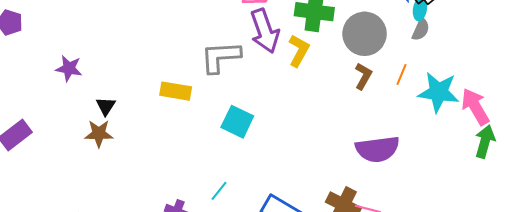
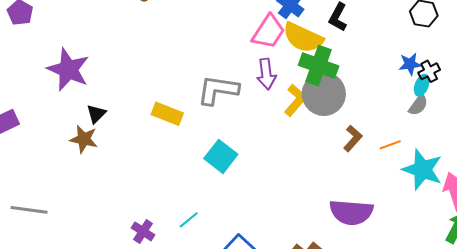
purple arrow: (265, 31) -> (266, 74), size x0.7
gray circle: (365, 34) -> (324, 94), moved
purple star: (69, 68) -> (68, 69), size x1.6
orange line: (401, 75) -> (390, 145), turned 35

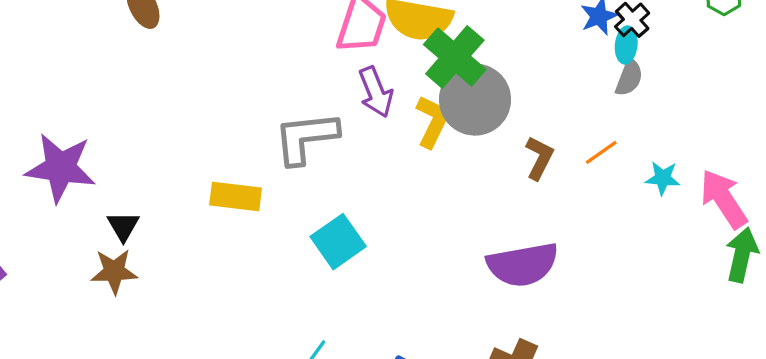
green cross: (319, 66) -> (455, 57), turned 36
cyan square: (221, 156) -> (338, 242), turned 32
cyan star: (422, 170) -> (663, 178), size x0.5
purple semicircle: (351, 212) -> (523, 265), moved

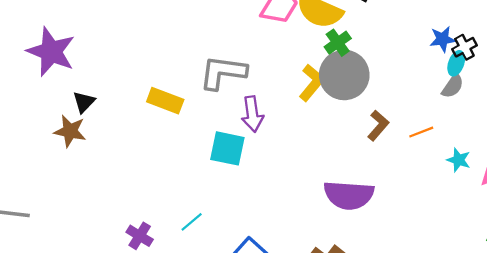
green cross: (455, 57) -> (338, 43), size x0.6
purple arrow: (376, 92) -> (252, 114), moved
cyan square: (338, 242) -> (227, 148), turned 33

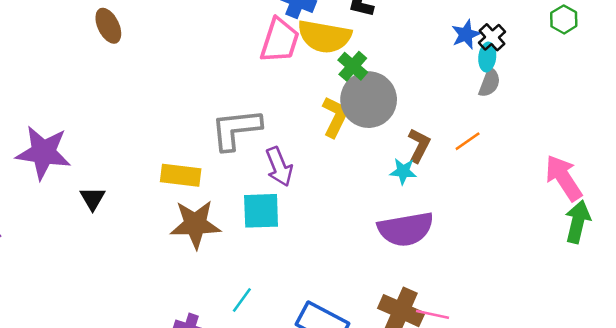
brown star: (70, 131) -> (195, 224), moved, size x1.4
cyan star: (459, 160) -> (403, 171), moved

